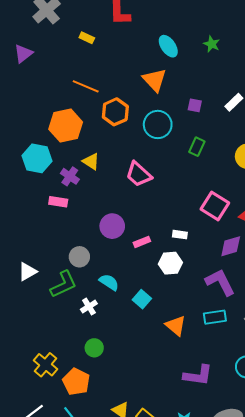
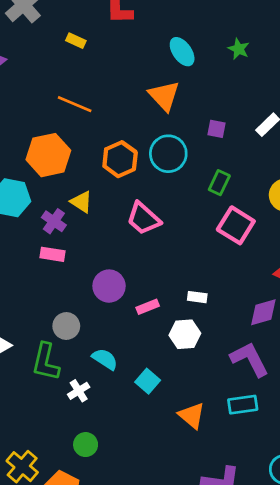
orange hexagon: (115, 112) -> (120, 159), moved
pink rectangle: (58, 202) -> (52, 254), moved
pink square: (215, 206) -> (236, 225), moved
green L-shape: (64, 284) -> (46, 362), turned 128

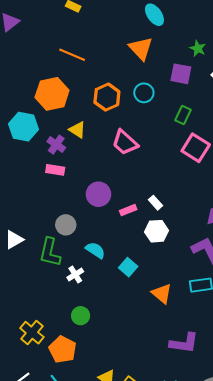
green star: (239, 49) -> (198, 48), moved
purple square: (217, 129) -> (181, 74), size x1.5
cyan circle: (168, 154) -> (144, 93), size x0.7
white rectangle: (197, 297) -> (156, 203), moved, turned 40

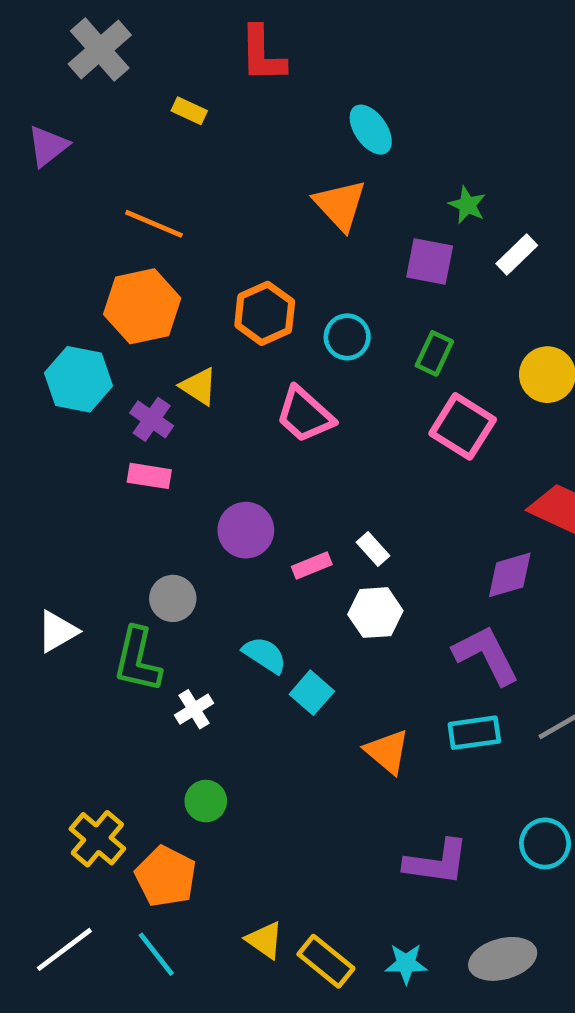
orange line: (72, 55) -> (154, 224), moved
cyan circle: (144, 93) -> (347, 337), moved
cyan semicircle: (95, 250) -> (265, 655), moved

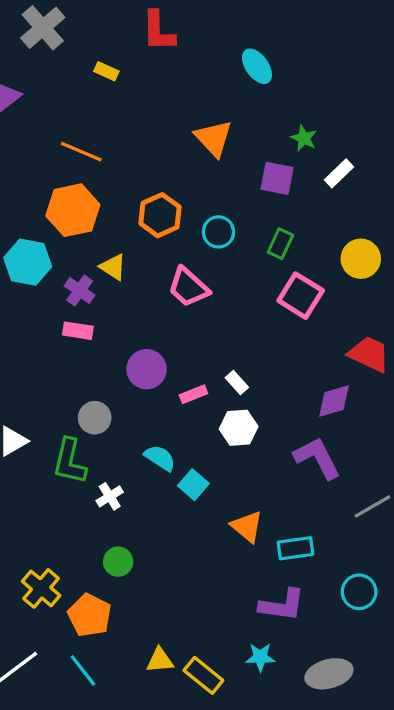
cyan ellipse: (371, 130) -> (257, 66), moved
cyan rectangle: (474, 733) -> (295, 548), moved
yellow triangle: (265, 940) -> (160, 660), turned -40
cyan star: (406, 964) -> (260, 657), moved

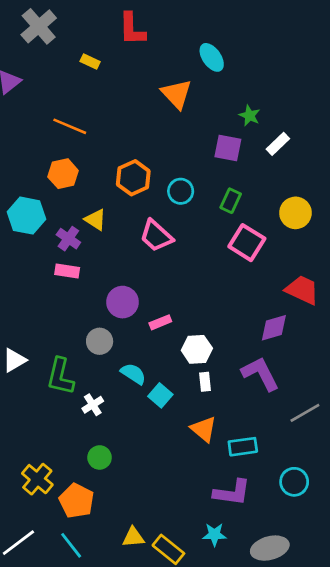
orange triangle: (213, 138) -> (177, 94), moved
orange hexagon: (73, 210) -> (63, 174), size x0.7
white rectangle: (237, 383) -> (205, 382), moved, turned 36
gray circle: (95, 418) -> (100, 341), moved

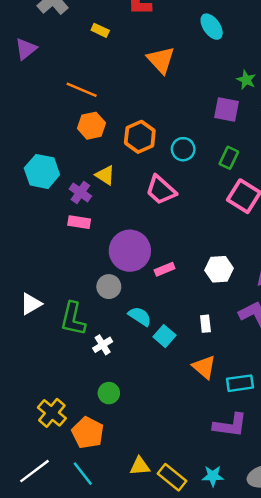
orange triangle: (177, 94) -> (161, 60), moved
orange hexagon: (63, 174) -> (91, 126), moved
purple circle: (122, 302) -> (130, 251), size x1.4
white hexagon: (197, 349) -> (219, 269), moved
cyan star: (214, 535) -> (213, 476), moved

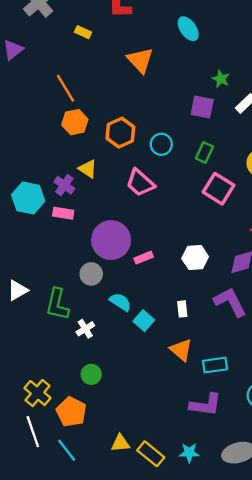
orange line: (82, 90) -> (65, 88), turned 36
cyan hexagon: (42, 171) -> (28, 198), moved
white line: (35, 471) -> (33, 432), moved, turned -72

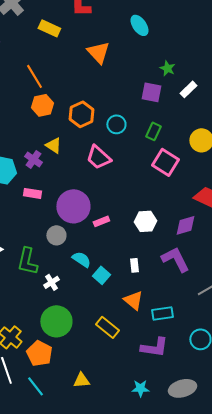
yellow rectangle: (83, 32) -> (49, 28), size x1.5
pink rectangle: (63, 213) -> (32, 193), moved
green circle: (91, 374) -> (56, 321), size x1.8
yellow rectangle: (151, 454) -> (107, 327), moved

